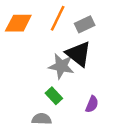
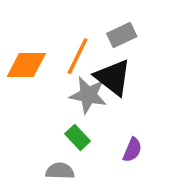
orange line: (58, 18) -> (78, 56), moved
orange diamond: (18, 23) -> (26, 65), moved

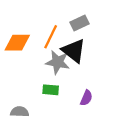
green rectangle: (78, 137) -> (51, 90), turned -42
gray semicircle: (60, 171) -> (20, 112), moved

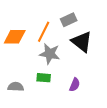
black triangle: (74, 51) -> (82, 42), moved
gray semicircle: (20, 112) -> (16, 87), moved

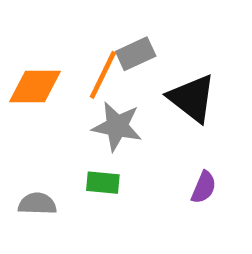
gray rectangle: (69, 20) -> (136, 54), moved
purple semicircle: (75, 85) -> (204, 187), moved

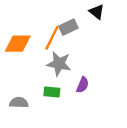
black triangle: (192, 98) -> (97, 12), moved, size x0.6
purple semicircle: (204, 187) -> (83, 85), moved

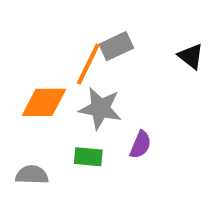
black triangle: (97, 12) -> (191, 56), moved
orange diamond: (18, 44) -> (44, 102), moved

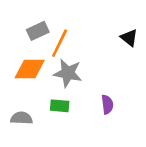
gray rectangle: (116, 46) -> (38, 31), moved
purple semicircle: (140, 145) -> (107, 104), moved, turned -30

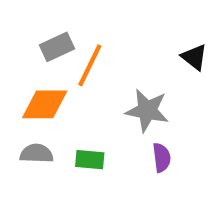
gray star: (68, 73) -> (147, 110), moved
gray semicircle: (21, 118) -> (37, 153), moved

